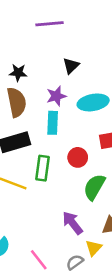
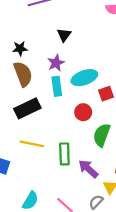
cyan ellipse: (93, 102) -> (84, 78), moved
green rectangle: (42, 168) -> (64, 154), moved

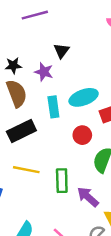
purple star: (56, 63) -> (44, 72), moved, turned -30

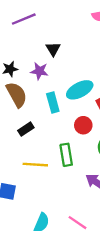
black rectangle: (21, 131) -> (26, 129), size x0.6
green rectangle: (62, 181) -> (66, 155), moved

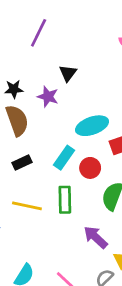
purple line: (24, 19) -> (39, 33), turned -50
cyan rectangle: (53, 102) -> (64, 158), moved, turned 42

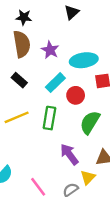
purple star: (48, 97) -> (50, 50), moved
black rectangle: (22, 162) -> (19, 80), turned 56
yellow line: (27, 206) -> (17, 117), turned -45

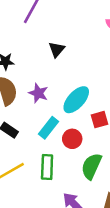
cyan ellipse: (84, 60) -> (76, 100), turned -32

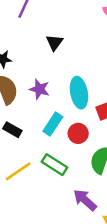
cyan ellipse: (76, 100) -> (79, 93), turned -48
green rectangle: (47, 167) -> (55, 165), turned -55

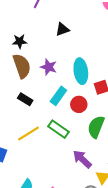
black triangle: (54, 43) -> (62, 29), turned 32

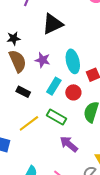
black triangle: (62, 29) -> (53, 24), size x1.6
purple arrow: (82, 159) -> (69, 144), moved

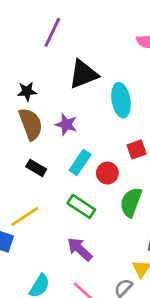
cyan ellipse: (73, 61) -> (121, 100), moved
yellow line: (29, 123) -> (25, 217), moved
purple arrow: (69, 144) -> (80, 249), moved

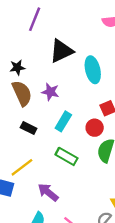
red circle: (107, 173) -> (95, 128), moved
purple arrow: (80, 249) -> (48, 192), moved

